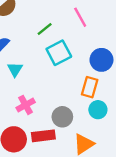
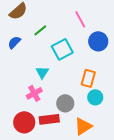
green line: (45, 29) -> (40, 30), moved
blue circle: (101, 60) -> (98, 41), moved
cyan triangle: (15, 69) -> (42, 72), moved

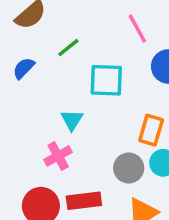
cyan square: (62, 49) -> (106, 80), turned 30
gray circle: (65, 103) -> (129, 168), moved

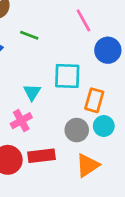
green line: (68, 48) -> (29, 35), turned 60
cyan square: (106, 80) -> (67, 76), moved

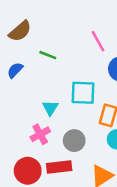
gray circle: (77, 130) -> (74, 141), moved

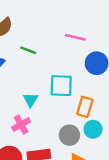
pink line: (98, 41) -> (75, 37), turned -48
gray circle: (74, 141) -> (69, 135), moved

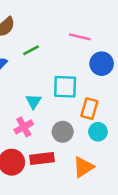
green line: (28, 50) -> (31, 50), turned -49
gray circle: (69, 135) -> (63, 132), moved

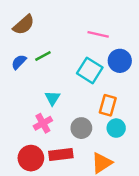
green line: (31, 50) -> (43, 56), moved
cyan square: (65, 87) -> (90, 70), moved, turned 30

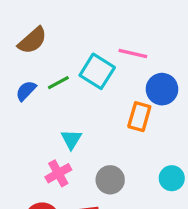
cyan square: (90, 70) -> (97, 71), moved
orange rectangle: (108, 105) -> (139, 117), moved
cyan circle: (116, 128) -> (172, 178), moved

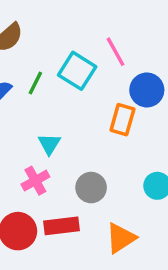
pink line: (133, 53) -> (115, 52), turned 48
green line: (58, 83) -> (35, 83), turned -35

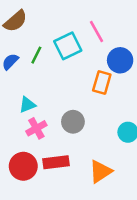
cyan square: (77, 71) -> (68, 46), turned 32
cyan triangle: (49, 144) -> (27, 105), moved, turned 36
gray circle: (91, 188) -> (73, 122), moved

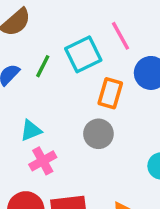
orange rectangle: (102, 83) -> (110, 93), moved
gray circle: (73, 122) -> (98, 134), moved

